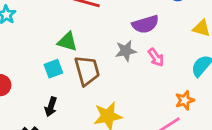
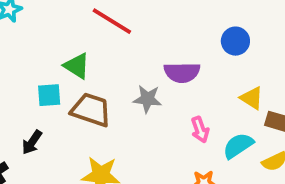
pink arrow: (156, 57) -> (200, 130), moved
brown trapezoid: (87, 71) -> (91, 110), turned -72

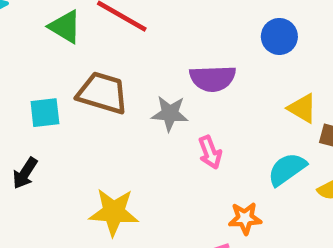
green triangle: (77, 66) -> (65, 27), moved
brown trapezoid: (91, 110) -> (102, 93), moved
pink arrow: (200, 130) -> (210, 152), moved

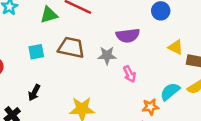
green triangle: (65, 27) -> (49, 15), turned -42
cyan square: (45, 113) -> (36, 52), moved
cyan semicircle: (287, 169) -> (170, 92), moved

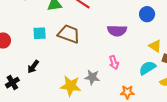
gray star: (107, 55) -> (92, 77), moved
cyan semicircle: (170, 92) -> (147, 68), moved

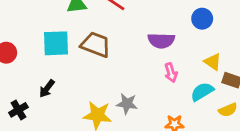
cyan square: (40, 33) -> (56, 43), size x1.5
pink arrow: (114, 63) -> (171, 73), moved

